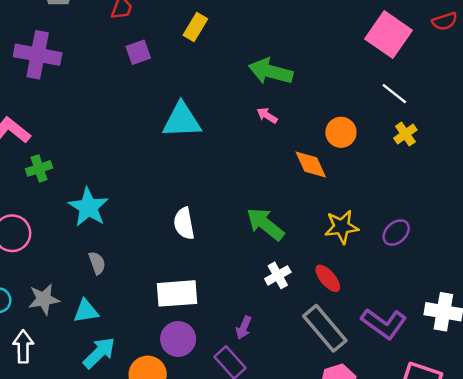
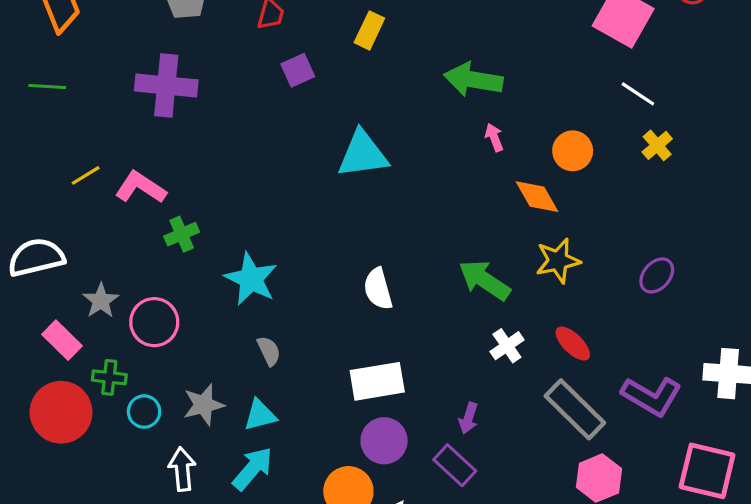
pink arrow: (267, 115) -> (494, 137), moved, turned 42
yellow star: (342, 227) -> (558, 261), moved
cyan arrow: (99, 353) -> (253, 469), moved

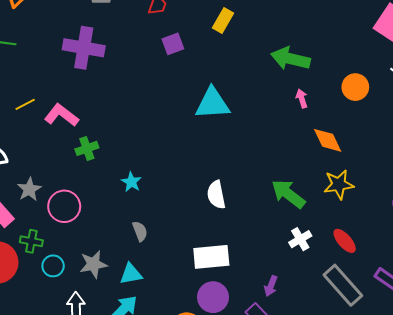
orange circle: (573, 151) -> (355, 87), moved
cyan star: (251, 279) -> (131, 182), size x0.6

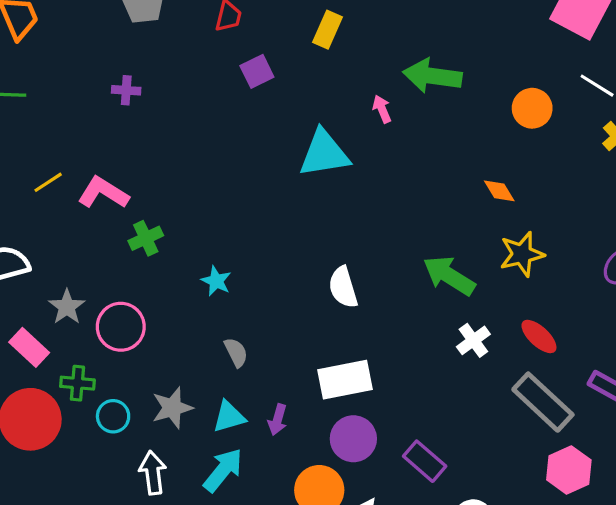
purple cross: (84, 48) -> (126, 90), size x0.5
pink arrow: (302, 98) -> (382, 109), moved
orange diamond: (328, 140) -> (499, 191), size x0.7
purple arrow: (271, 286) -> (278, 420), moved

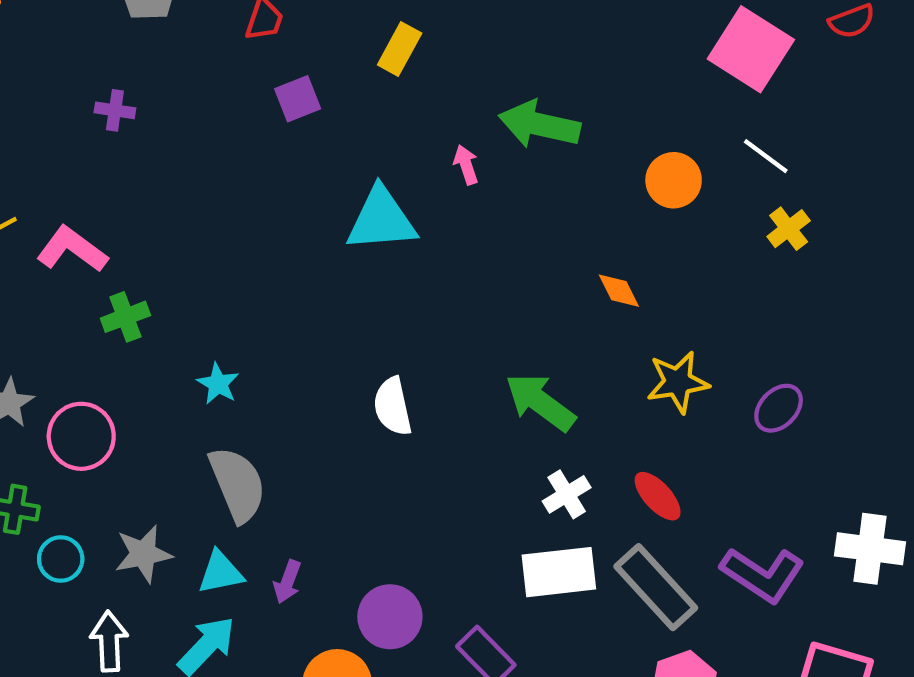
yellow star: (522, 254) -> (678, 382), moved
gray semicircle: (236, 352) -> (237, 484), size x1.8
white rectangle: (345, 380) -> (559, 572), moved

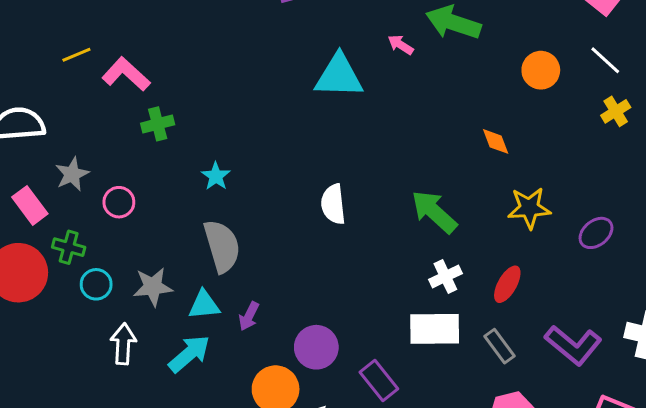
pink arrow: (466, 165) -> (401, 45), turned -45
pink circle: (81, 436) -> (119, 202), size x0.7
red ellipse: (658, 496) -> (507, 284), turned 66
gray rectangle: (656, 587) -> (500, 346), size x0.6

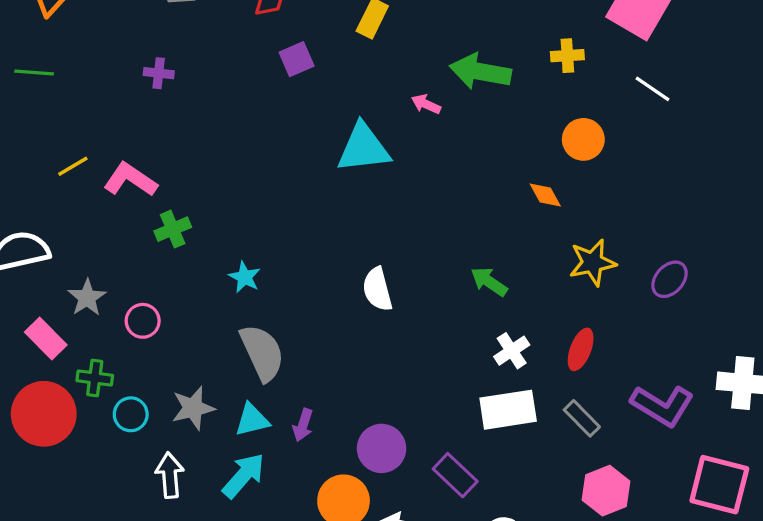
orange circle: (541, 70) -> (583, 139), moved
yellow cross: (616, 111) -> (567, 56), moved, turned 36
green arrow: (434, 212) -> (489, 282), size x0.7

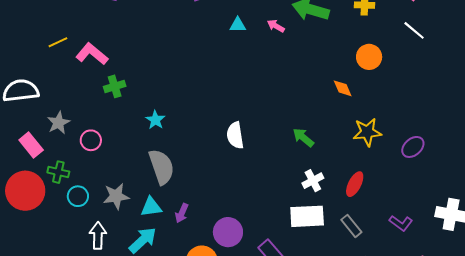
cyan triangle: (363, 148) -> (238, 25), moved, size x0.5
purple L-shape: (662, 406) -> (401, 223), size x0.6

